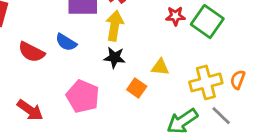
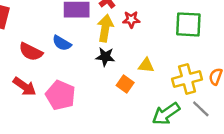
red star: (175, 16) -> (131, 19), moved
green square: (207, 22) -> (188, 24), turned -32
pink pentagon: (83, 96) -> (61, 95), moved
red arrow: (30, 110) -> (25, 86), moved

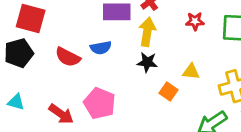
red star: (131, 19) -> (195, 21), moved
blue semicircle: (62, 43) -> (101, 48), turned -42
red arrow: (25, 86) -> (61, 114), moved

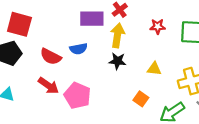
orange square: (168, 91) -> (141, 99), moved
red arrow: (61, 114) -> (48, 86), moved

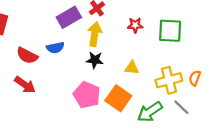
purple rectangle: (92, 19) -> (69, 17), turned -30
pink pentagon: (77, 96) -> (87, 95), moved
orange square: (141, 99) -> (118, 98), size x1.6

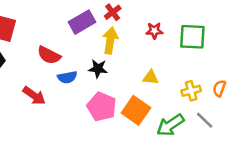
blue semicircle: (55, 48) -> (67, 77), moved
red semicircle: (27, 56) -> (49, 55), moved
black star: (95, 60) -> (98, 69), moved
yellow cross: (169, 80) -> (191, 91), size x0.7

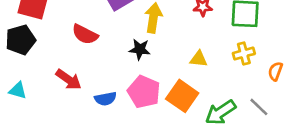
blue semicircle: (67, 77) -> (105, 99), moved
yellow cross: (191, 91) -> (244, 53), moved

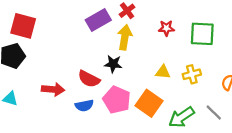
red semicircle: (85, 34) -> (89, 79), moved
yellow cross: (244, 53) -> (192, 74), moved
red arrow: (68, 80) -> (53, 89), turned -30

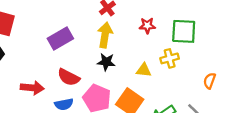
purple rectangle: (98, 20) -> (60, 38), moved
black star: (113, 64) -> (106, 62), moved
yellow cross: (192, 74) -> (170, 58), moved

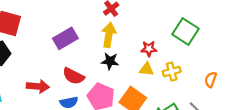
red star: (147, 26) -> (149, 49), moved
green square: (184, 31) -> (185, 32), turned 30
yellow cross: (170, 58) -> (172, 72), moved

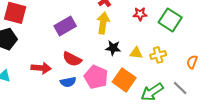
red star: (149, 49) -> (140, 14), moved
black star: (110, 61) -> (113, 48), moved

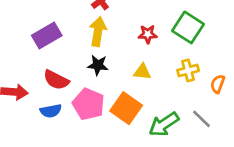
red star: (140, 14) -> (148, 34), moved
black star: (113, 48) -> (98, 65), moved
yellow cross: (158, 55) -> (188, 70), moved

